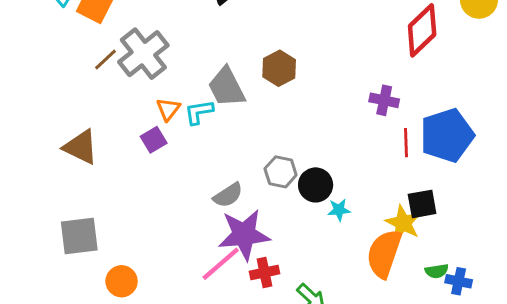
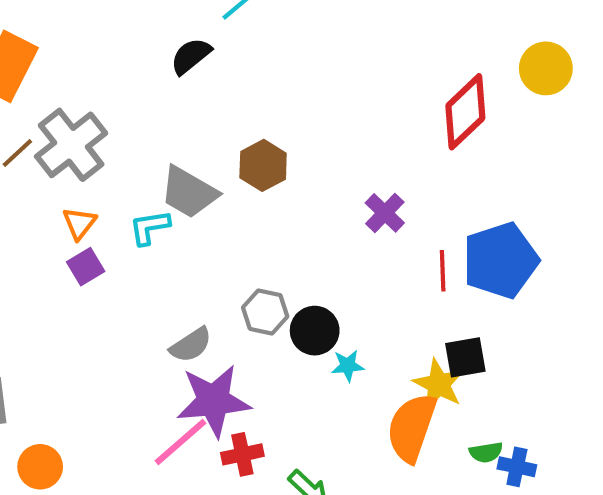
gray trapezoid: (227, 87) -> (189, 192), turned -33
purple cross: (384, 100) -> (385, 213), moved, turned 32
orange triangle: (168, 109) -> (79, 223), moved

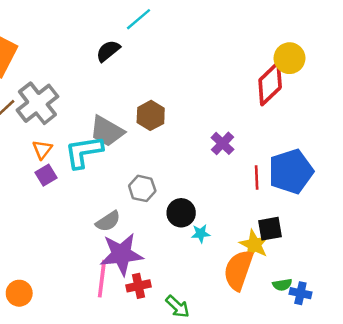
yellow circle: (546, 68) -> (290, 58), moved
cyan L-shape: (150, 227) -> (84, 152), size x1.6
gray hexagon: (265, 312) -> (142, 188), moved
pink line: (180, 442) -> (102, 279), turned -42

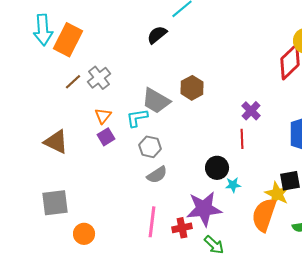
gray cross: (37, 103) -> (99, 78), size x0.7
cyan L-shape: (84, 152) -> (137, 118), size x0.7
red line: (257, 178) -> (242, 139), moved
gray hexagon: (142, 188) -> (150, 147), moved
purple star: (121, 254) -> (204, 209), moved

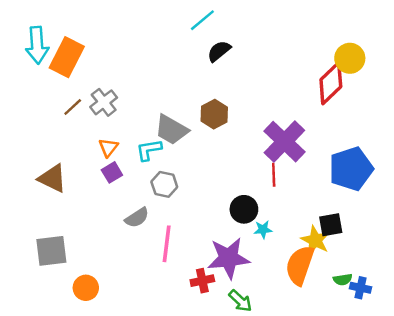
black semicircle: (157, 35) -> (219, 51), moved
purple cross: (251, 111) -> (284, 142), size x1.8
gray semicircle: (157, 175) -> (137, 218), moved
pink line: (152, 222) -> (167, 244), moved

